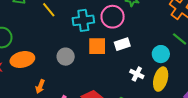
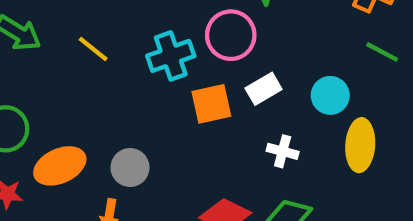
cyan circle: (161, 54) -> (330, 95), moved
gray circle: (66, 57) -> (130, 168), moved
white cross: (137, 74) -> (283, 151), moved

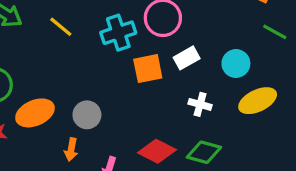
yellow ellipse: (360, 145) -> (258, 101), turned 60

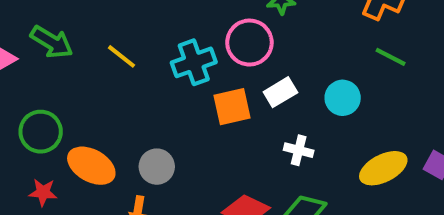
yellow ellipse: (258, 101) -> (383, 168), moved
orange ellipse: (35, 113) -> (91, 166), turned 54

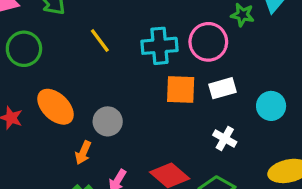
yellow line: (121, 56) -> (100, 41), moved
green circle: (41, 132) -> (24, 49), moved

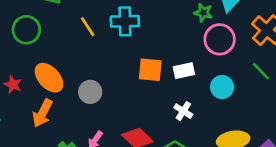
pink circle: (208, 42) -> (220, 39), moved
cyan cross: (159, 46) -> (125, 21), moved
orange arrow: (83, 153) -> (42, 113), moved, size x1.5

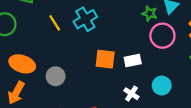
cyan cross: (125, 21) -> (85, 19), turned -30
orange ellipse: (49, 78) -> (22, 64), turned -30
cyan circle: (222, 87) -> (162, 86), moved

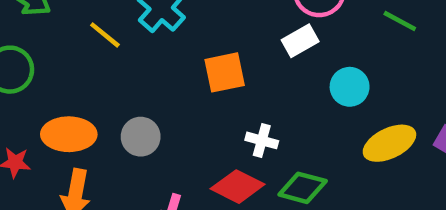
white rectangle: (133, 61) -> (300, 41), moved
white cross: (131, 94) -> (262, 140), moved

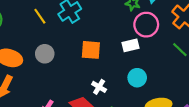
cyan circle: (350, 87) -> (137, 78), moved
gray circle: (141, 137) -> (45, 54), moved

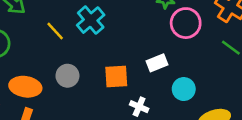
white rectangle: (131, 45) -> (157, 63), moved
orange square: (91, 50) -> (116, 77), moved

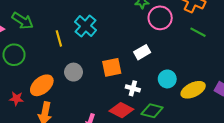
yellow line: (55, 31) -> (59, 38), turned 35
orange ellipse: (25, 87) -> (42, 85), turned -40
cyan circle: (184, 89) -> (167, 79), moved

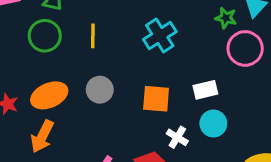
cyan cross: (85, 26) -> (160, 36), moved
green circle: (14, 55) -> (45, 36), moved
cyan circle: (167, 79) -> (213, 123), moved

